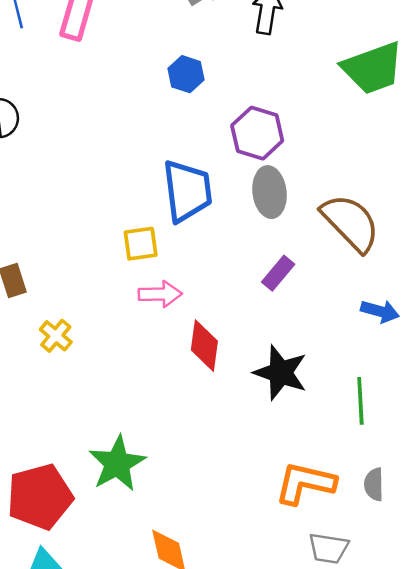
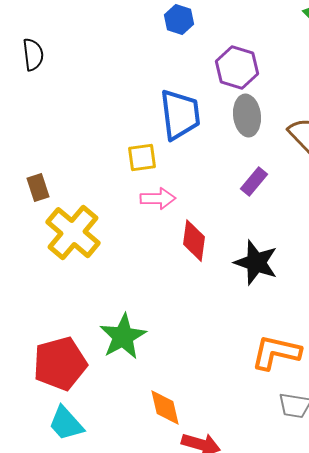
yellow cross: (56, 336) -> (73, 233), size x2.0

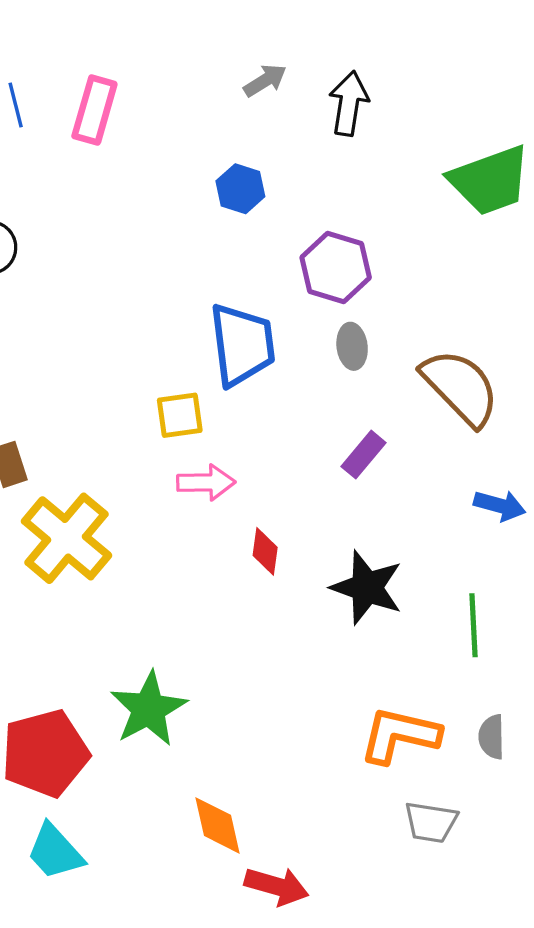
gray ellipse: (247, 116) -> (352, 346), size x0.7
red diamond: (194, 241) -> (265, 551), size x0.7

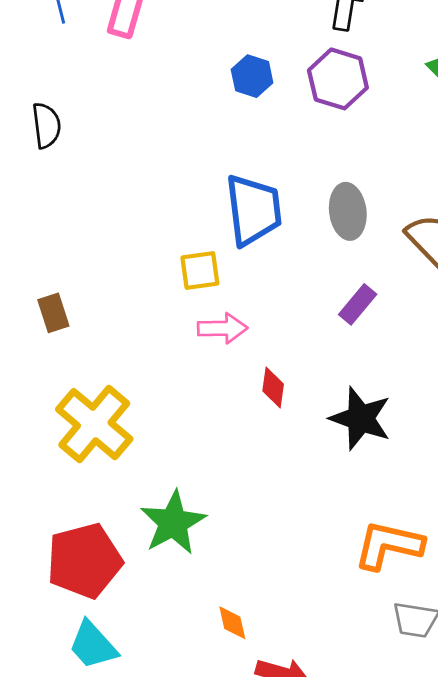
purple hexagon: (336, 267) -> (338, 79), moved
gray ellipse: (352, 346) -> (348, 211), size x1.4
yellow cross: (67, 538) -> (94, 424), moved
orange diamond: (217, 825) -> (232, 623), size x0.7

